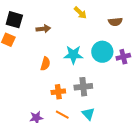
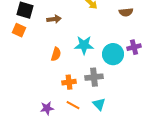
cyan circle: (102, 52) -> (113, 54), moved

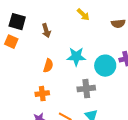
brown arrow: (54, 19) -> (46, 31), turned 80
orange cross: (69, 82) -> (42, 94), moved

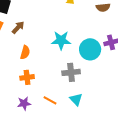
brown arrow: (46, 31) -> (18, 27), moved, turned -120
orange semicircle: (48, 66) -> (25, 52), moved

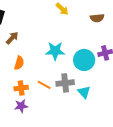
cyan triangle: (76, 99) -> (84, 92), moved
orange line: (50, 100) -> (44, 85), moved
purple star: (24, 103) -> (21, 106), moved

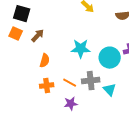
purple star: (21, 106) -> (71, 104), moved

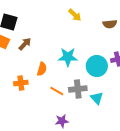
orange semicircle: (45, 61) -> (42, 69), moved
orange cross: (47, 86) -> (21, 83), moved
purple star: (71, 104) -> (62, 121), moved

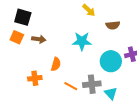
brown semicircle: (110, 24) -> (113, 25), moved
brown arrow: (25, 44) -> (39, 39), turned 56
cyan star: (68, 57) -> (82, 41), moved

